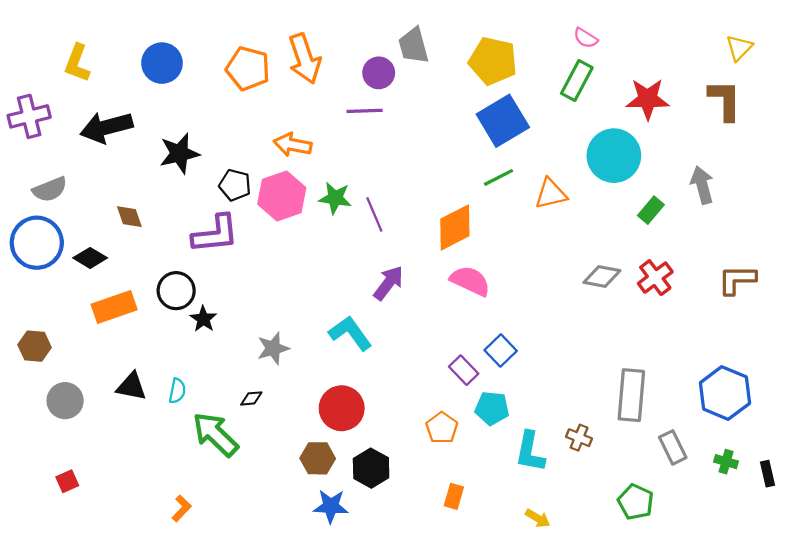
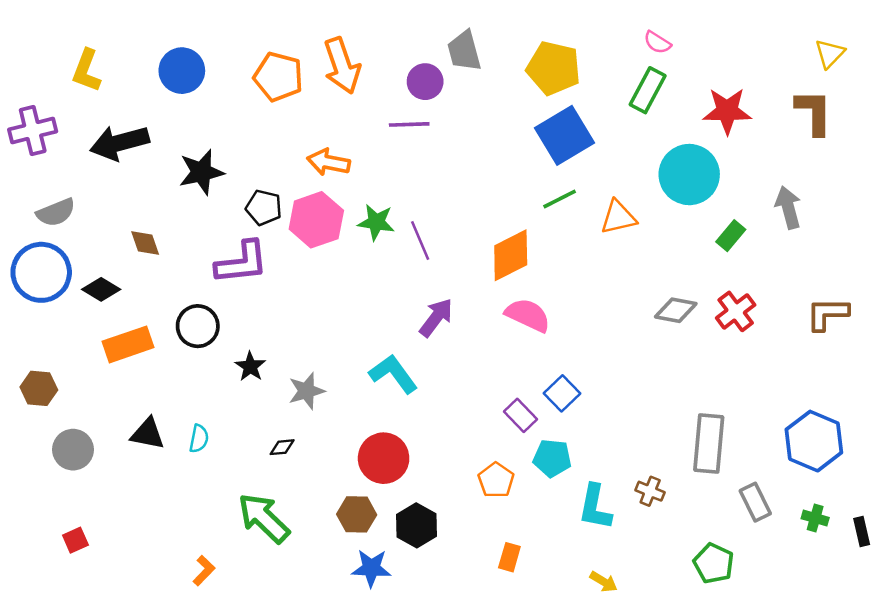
black star: (203, 319) -> (250, 366), moved
green arrow: (215, 434) -> (264, 518), moved

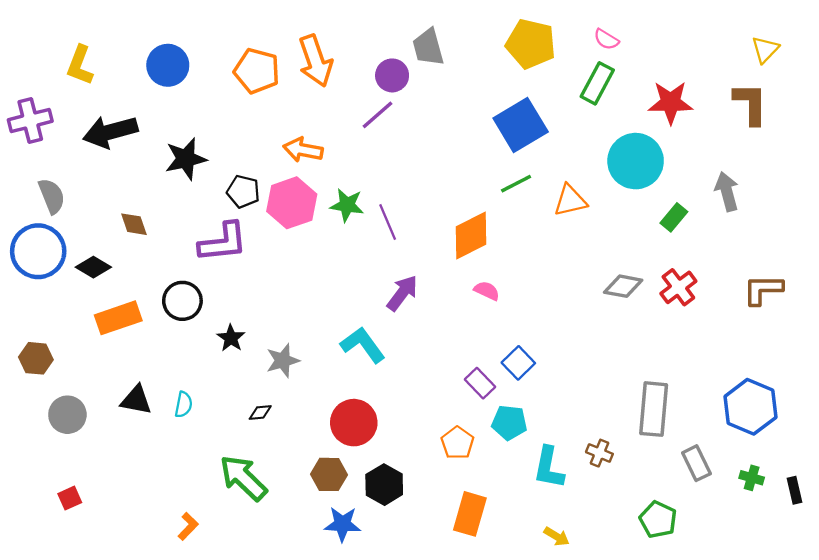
yellow pentagon: (553, 68) -> (531, 44), moved
purple line: (409, 124) -> (377, 115), turned -39
gray semicircle: (56, 212) -> (52, 196), turned -90
pink semicircle: (528, 315) -> (487, 291), size x0.6
orange rectangle: (509, 557) -> (470, 514), size x1.6

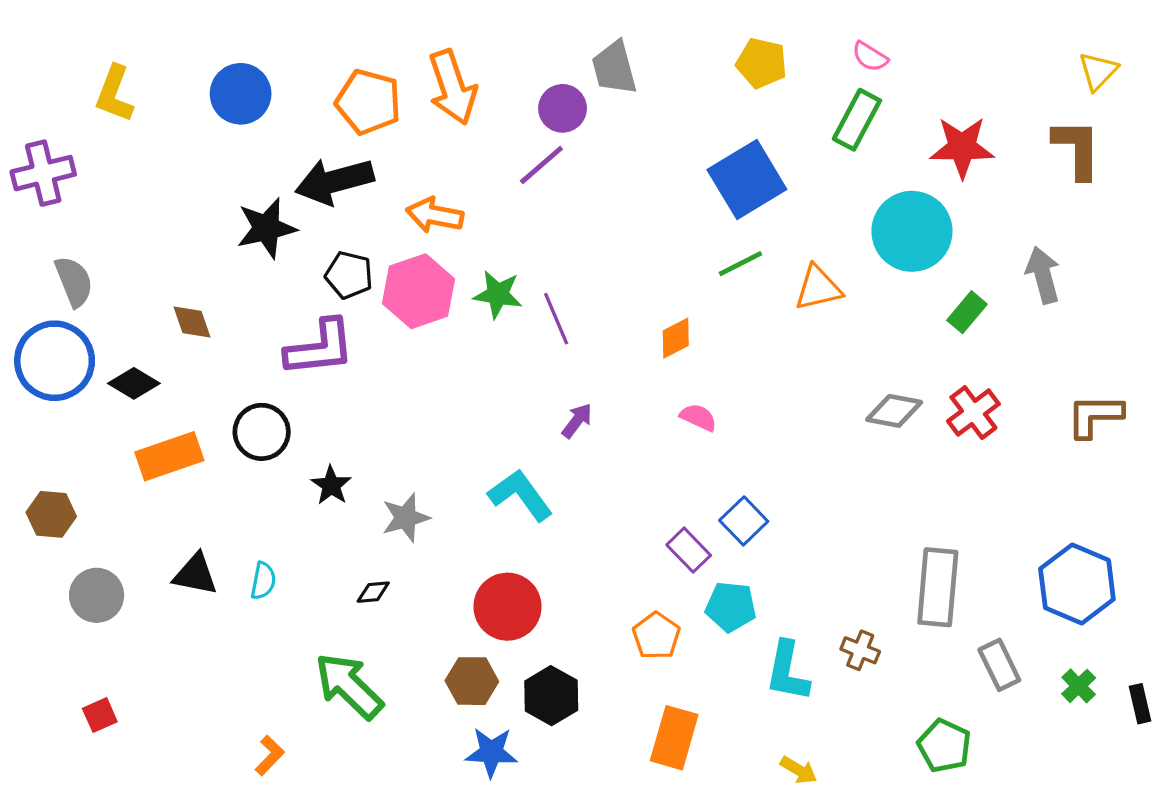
yellow pentagon: (531, 44) -> (761, 63), size x0.7
black arrow: (110, 132) -> (334, 181), moved
orange diamond: (471, 235) -> (676, 338), size x0.6
purple arrow: (402, 293) -> (577, 421), size x0.7
green cross: (752, 478) -> (1079, 686), turned 30

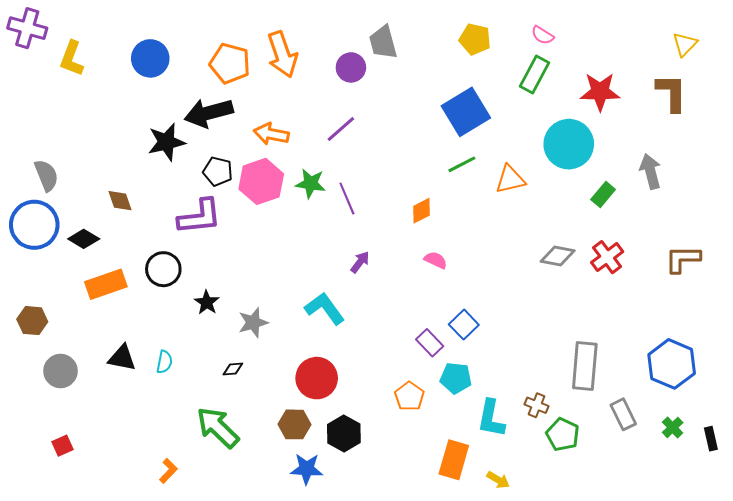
purple line: (541, 165) -> (341, 129), moved
purple cross: (43, 173) -> (27, 28), moved, turned 30
orange rectangle: (674, 738) -> (454, 460), moved
green pentagon: (944, 746) -> (563, 435), moved

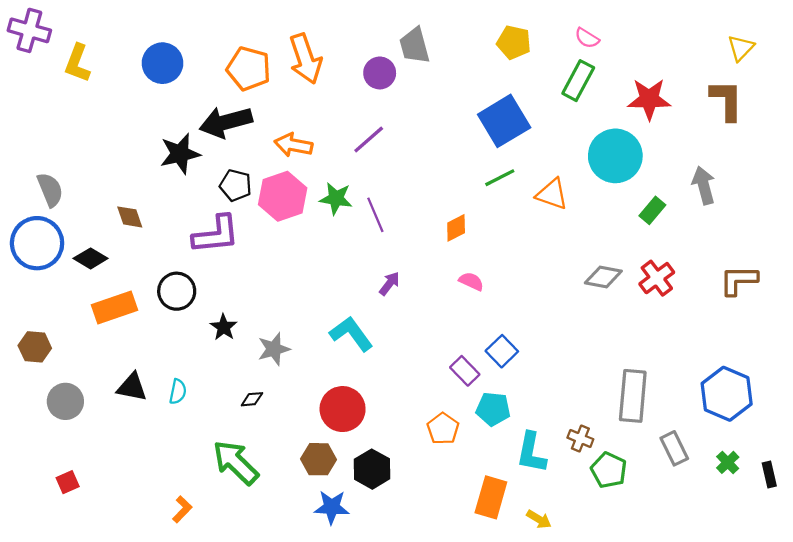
orange triangle: (510, 179) -> (552, 194), turned 32

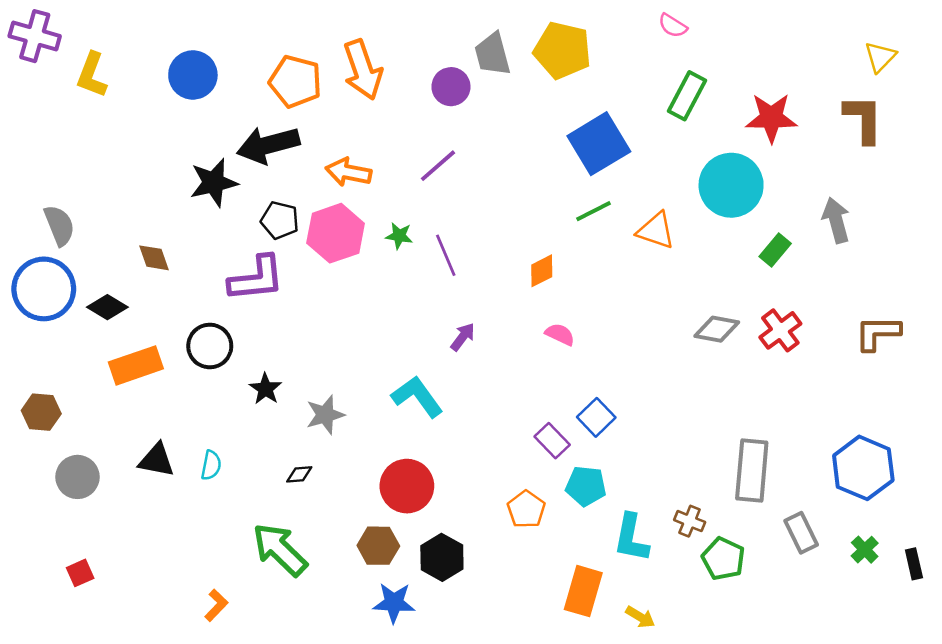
pink semicircle: (587, 38) -> (673, 26), moved
yellow pentagon: (514, 42) -> (562, 50), moved, size x1.4
green star: (336, 198) -> (399, 236), size x0.7

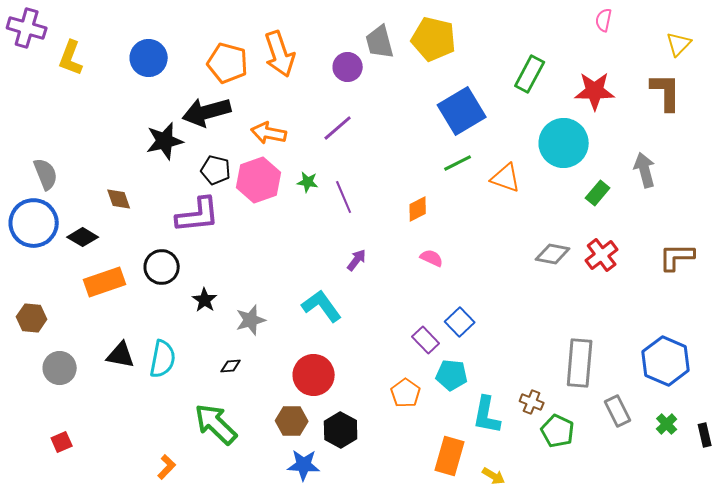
pink semicircle: (673, 26) -> (604, 20), moved, turned 70
cyan semicircle: (211, 465) -> (163, 359), size x1.6

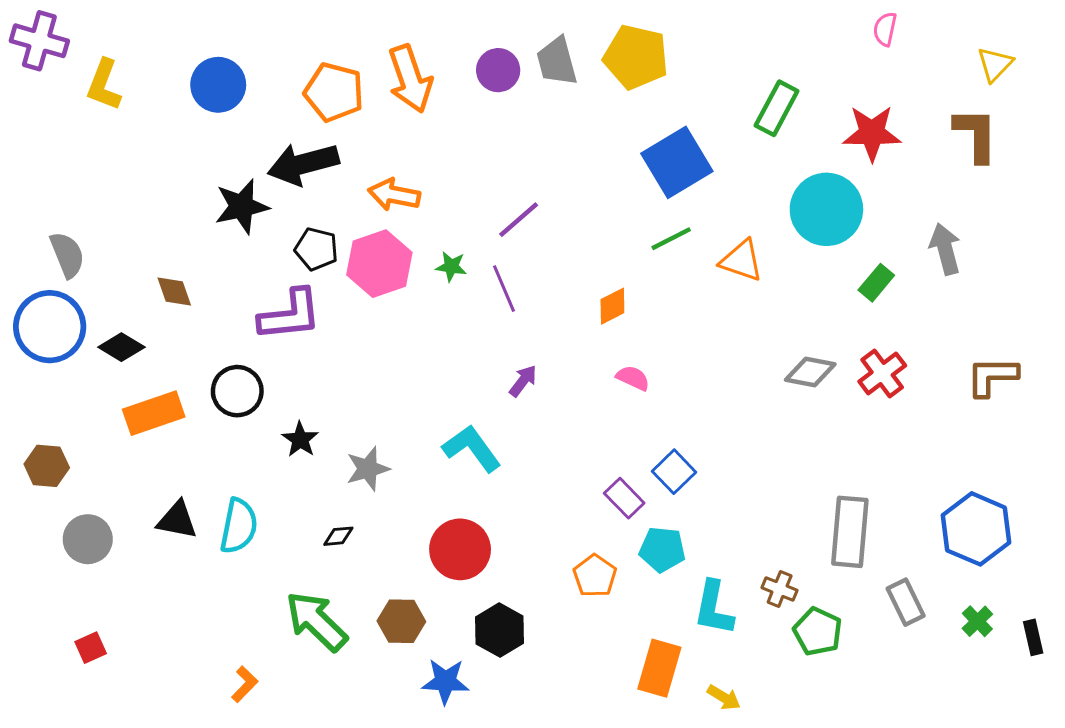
purple circle: (348, 67) -> (498, 70), moved
purple line: (338, 128) -> (519, 220), moved
brown hexagon: (292, 421) -> (401, 621), moved

